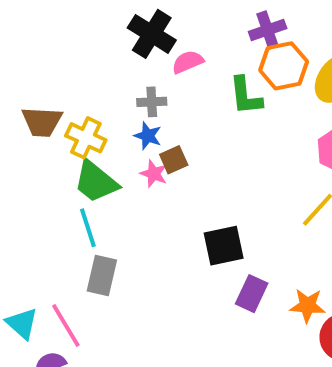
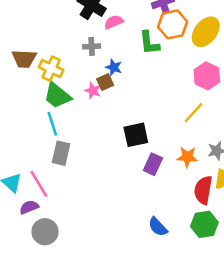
blue star: (148, 136) -> (114, 67), moved
orange star: (308, 306) -> (187, 157), moved

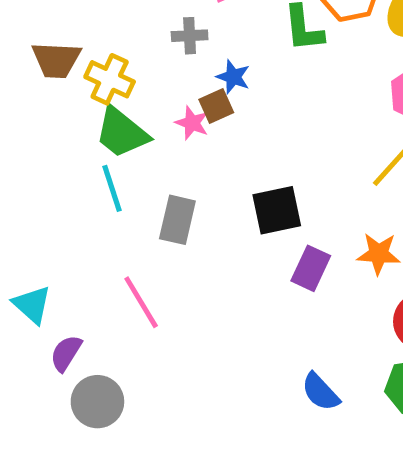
gray rectangle: (61, 153) -> (177, 220), moved
pink line: (39, 184) -> (141, 302), moved
purple semicircle: (29, 207) -> (66, 353), turned -36

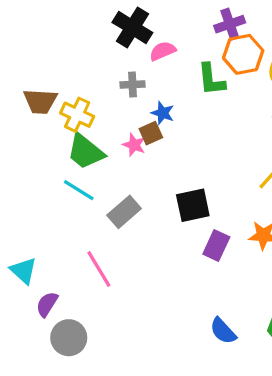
cyan line: (112, 188) -> (79, 190), turned -40
gray rectangle: (177, 220) -> (124, 212), turned 36

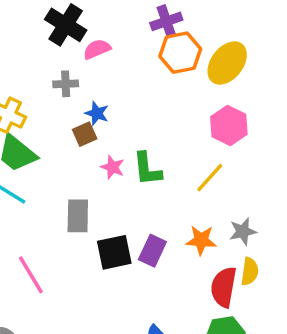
green L-shape: (211, 79) -> (147, 169), moved
pink star: (134, 145) -> (113, 167), moved
black square: (193, 205) -> (114, 252), moved
gray rectangle: (124, 212) -> (78, 216), moved, turned -48

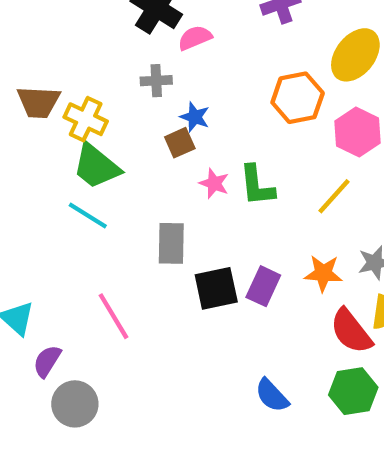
orange hexagon: (180, 53) -> (298, 98), moved
red semicircle: (224, 287) -> (351, 331), turned -48

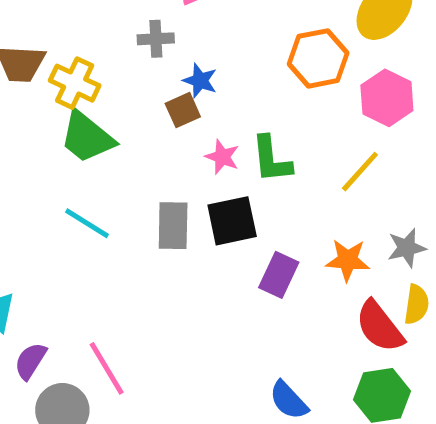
cyan line: (88, 216) -> (87, 223), moved
black square: (216, 288) -> (232, 221), moved
pink line: (113, 316) -> (107, 368), moved

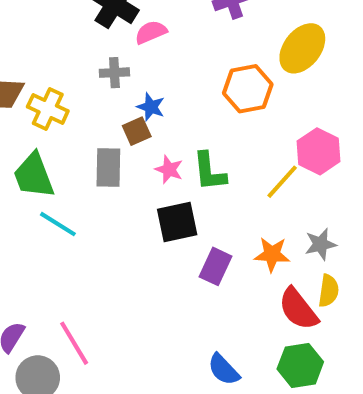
pink hexagon: (387, 98) -> (318, 151), moved
green trapezoid: (87, 137) -> (34, 176), moved, turned 30
gray rectangle: (173, 226) -> (108, 168), moved

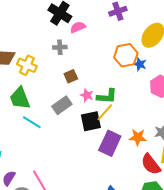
blue star: (151, 107) -> (140, 64), moved
gray rectangle: (108, 168) -> (62, 105), moved, turned 54
green L-shape: (209, 172) -> (107, 96), turned -80
yellow line: (282, 182) -> (105, 112), moved
purple rectangle: (215, 266) -> (110, 143), size x1.4

